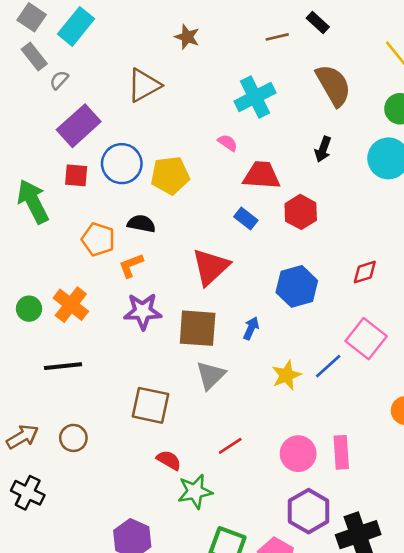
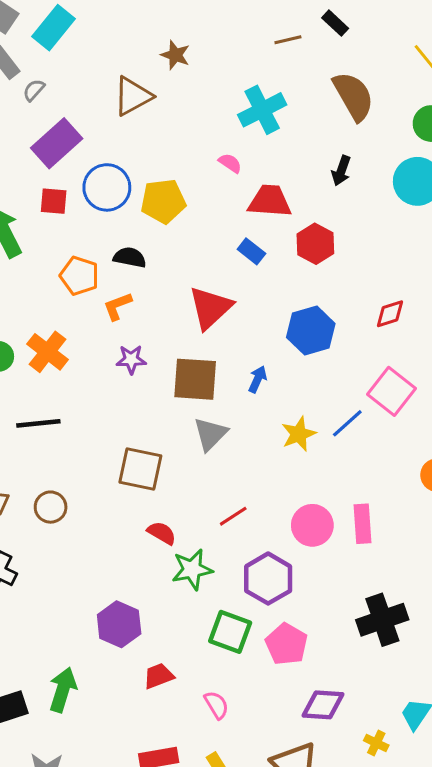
brown star: (187, 37) -> (175, 55), moved
purple star: (143, 311) -> (131, 359), size x0.7
purple hexagon: (309, 511) -> (268, 579), moved

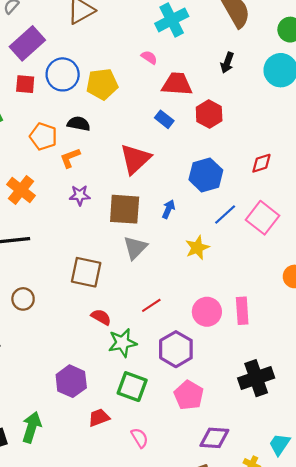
blue line: (347, 423) -> (225, 214), moved
green square: (230, 632) -> (132, 387), moved

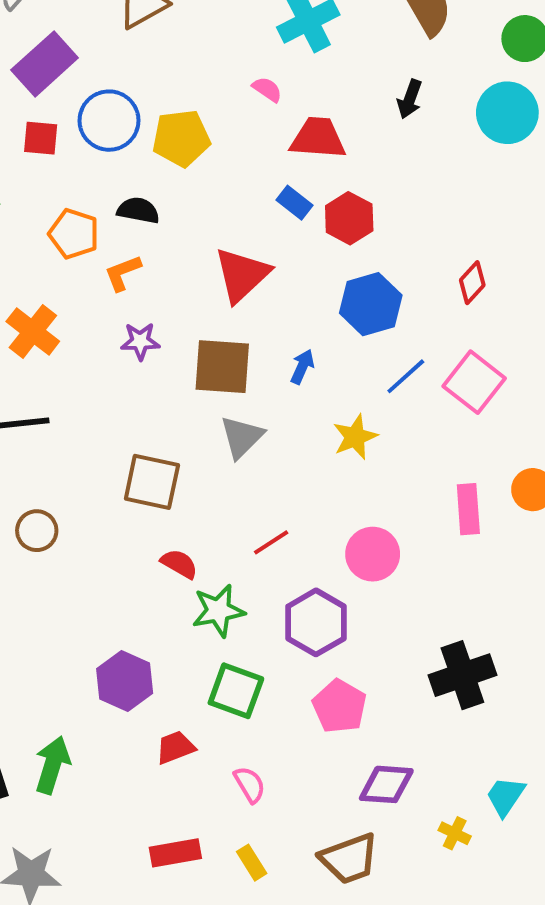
red hexagon: (209, 114) -> (349, 218), moved
red diamond: (261, 163) -> (472, 283), turned -30
pink rectangle: (242, 311) -> (468, 509), moved

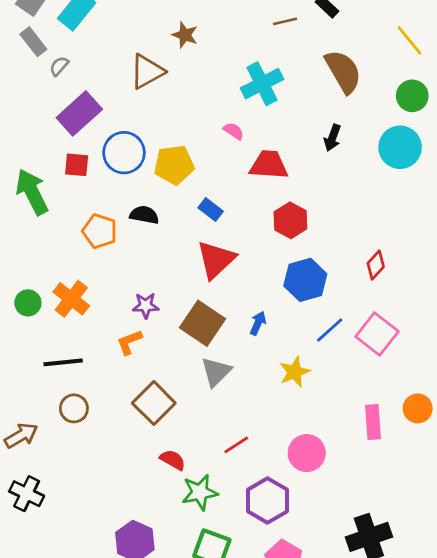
blue rectangle: (295, 203) -> (211, 209), moved
orange L-shape: (123, 273) -> (129, 342), moved
brown square: (222, 367) -> (202, 323), turned 30
brown square: (152, 482) -> (154, 403), turned 33
brown circle: (37, 531) -> (74, 408), moved

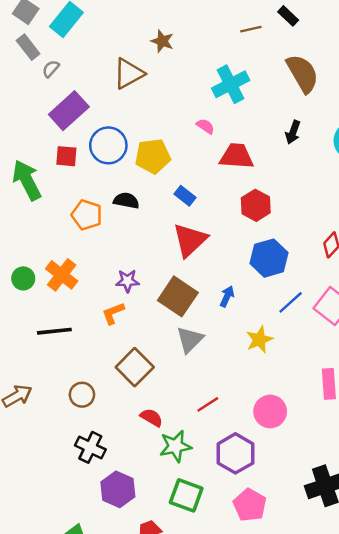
brown circle: (74, 408) -> (82, 395), moved
black cross: (27, 494) -> (90, 447), moved

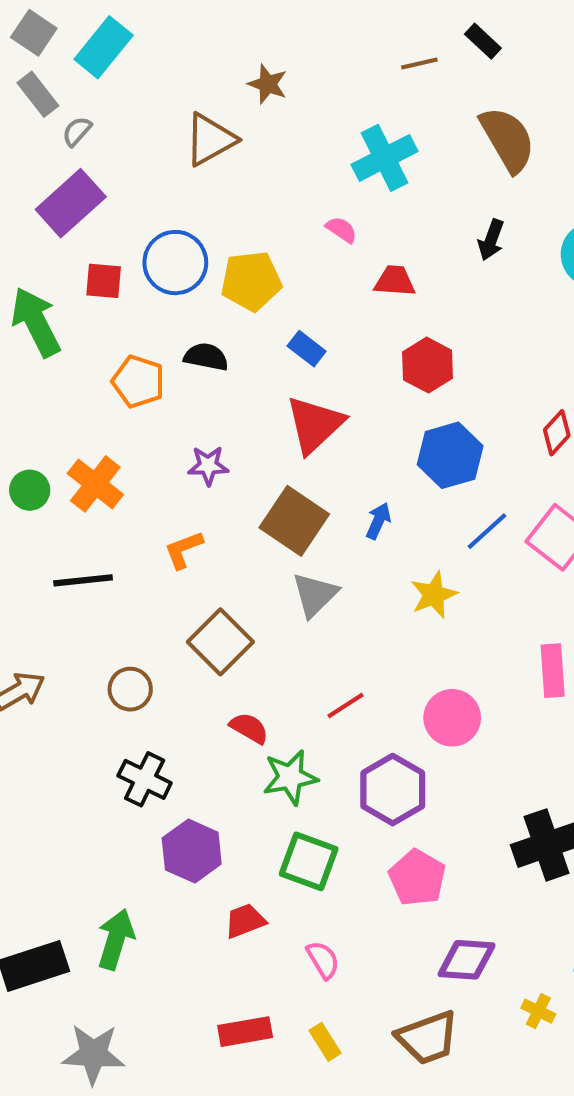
purple rectangle: (69, 111) -> (71, 203), moved
red trapezoid: (237, 156) -> (395, 281), size x0.7
purple star: (128, 281) -> (208, 466), moved

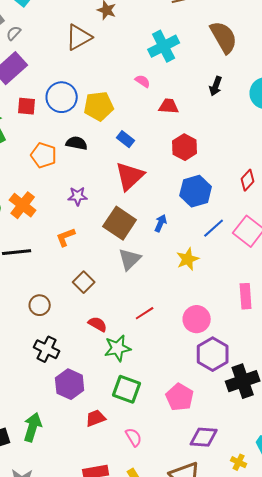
brown square: (220, 642) -> (84, 282), size x0.7
purple hexagon: (393, 790) -> (213, 354), moved

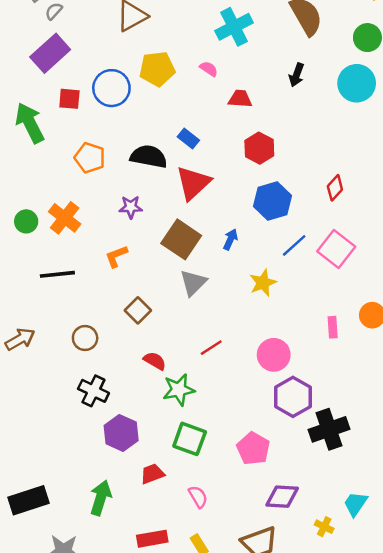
yellow pentagon: (99, 106) -> (157, 69), moved
black semicircle: (77, 143) -> (149, 157), moved, size x1.4
pink rectangle: (246, 296) -> (333, 327), size x0.7
green arrow: (33, 427) -> (101, 498), moved

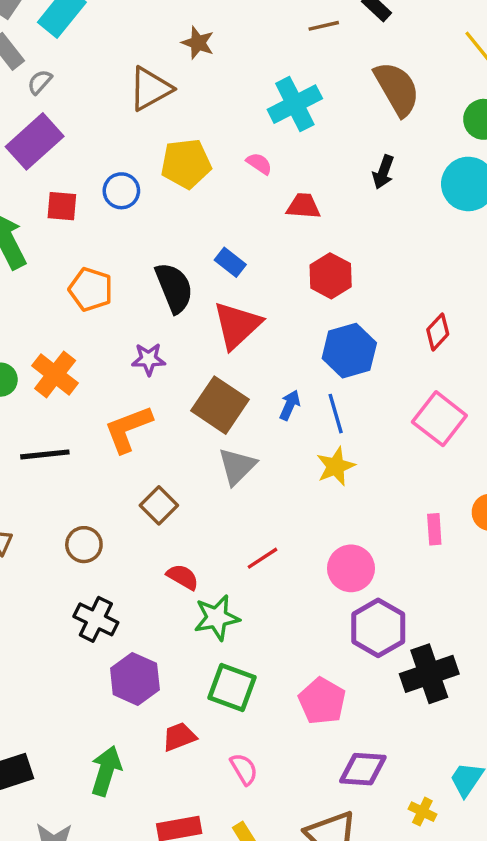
blue circle: (111, 88) -> (121, 191), size x0.7
black semicircle: (149, 157) -> (174, 288), turned 57
blue line: (294, 245) -> (336, 414), moved, turned -64
orange L-shape: (116, 256) -> (128, 429), size x1.5

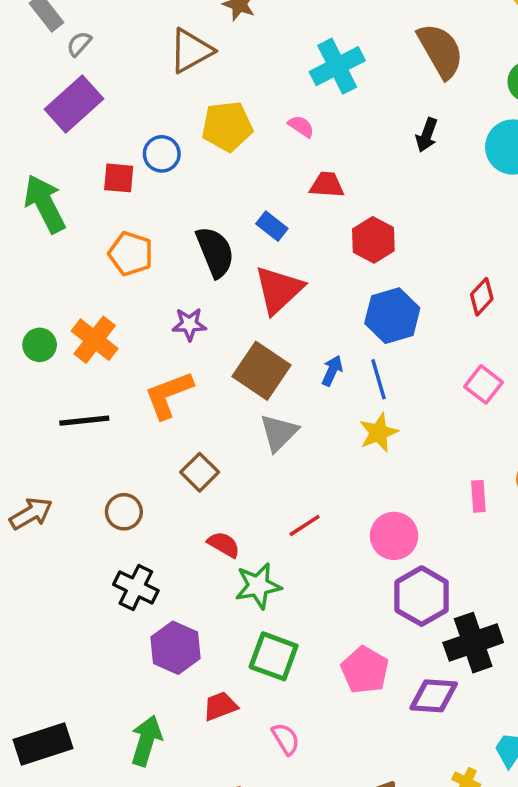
red square: (62, 206) -> (119, 178), moved
red trapezoid: (303, 206) -> (327, 185), moved
pink square: (439, 419) -> (483, 384), size x0.7
purple diamond: (363, 769) -> (434, 696), moved

